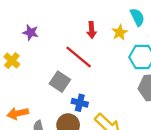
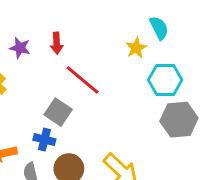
red arrow: (92, 30) -> (57, 43), moved
blue cross: (80, 103) -> (44, 140), moved

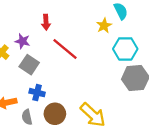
purple star: (20, 48) -> (23, 41), moved
gray square: (58, 112) -> (29, 65), moved

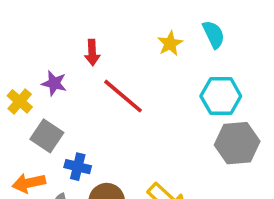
yellow star: (104, 26) -> (170, 43), moved
gray square: (29, 65) -> (47, 136), moved

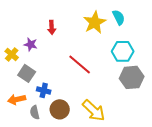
yellow star: (170, 43) -> (95, 22), size x1.6
red line: (123, 96) -> (80, 64), moved

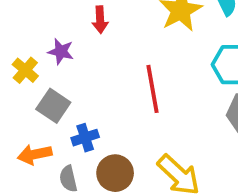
red line: (80, 64) -> (152, 89), turned 40
blue cross: (44, 90) -> (85, 138), turned -32

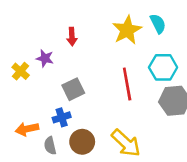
red line: (152, 89) -> (127, 84), moved
gray square: (53, 106) -> (73, 89), moved, turned 30

